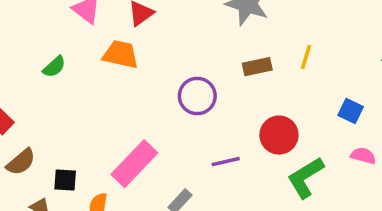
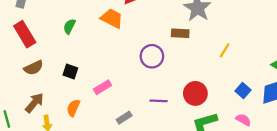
green semicircle: (54, 67) -> (69, 26), moved, turned 144
brown rectangle: (257, 67) -> (180, 33), moved
pink rectangle: (134, 164) -> (103, 87), size x0.6
black square: (65, 180) -> (70, 72), moved

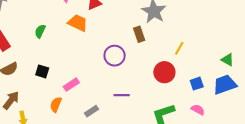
brown rectangle: (180, 33) -> (139, 34), turned 70
blue square: (243, 90) -> (197, 84), turned 32
red circle: (195, 93) -> (164, 72), moved
orange semicircle: (73, 108) -> (56, 105), moved

